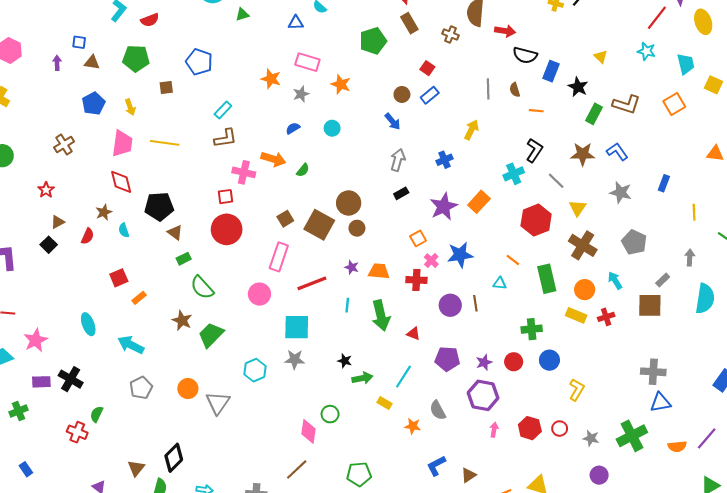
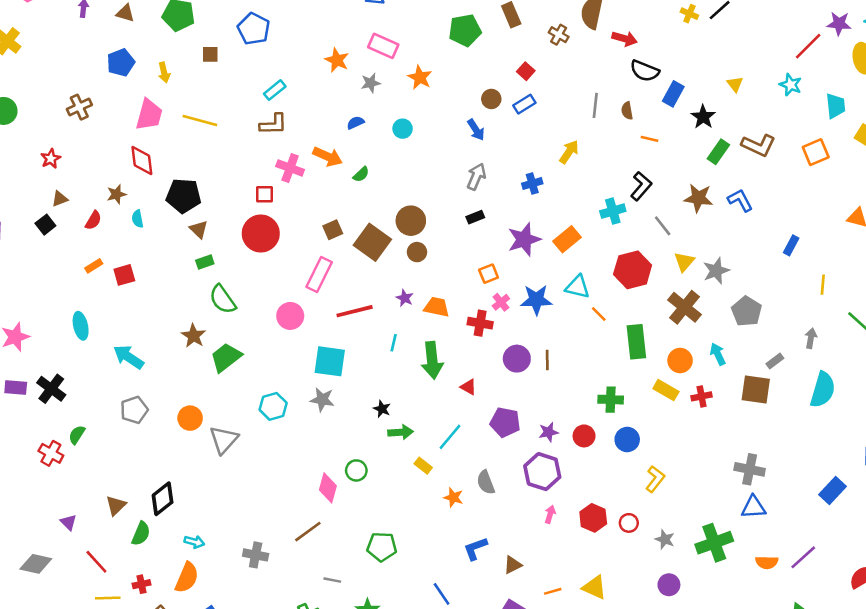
gray star: (621, 192) -> (716, 271), moved, turned 30
cyan triangle: (500, 283) -> (578, 287), moved, size x1.5
orange rectangle: (139, 298) -> (94, 266), moved

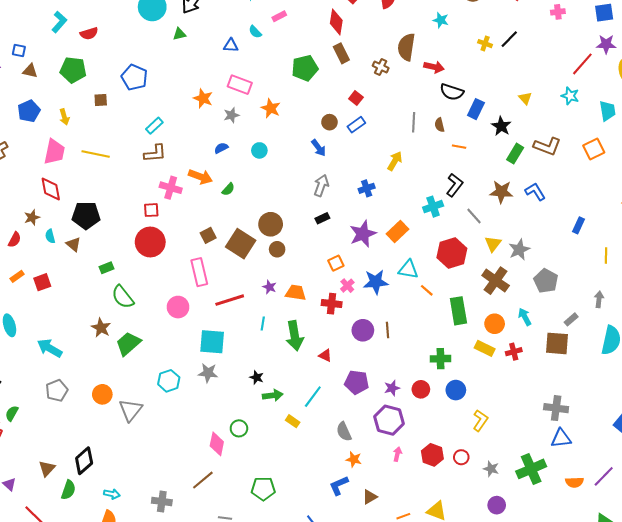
brown triangle: (199, 229) -> (73, 244), moved
pink rectangle: (319, 274) -> (199, 272), turned -36
orange star: (453, 497) -> (354, 459), moved

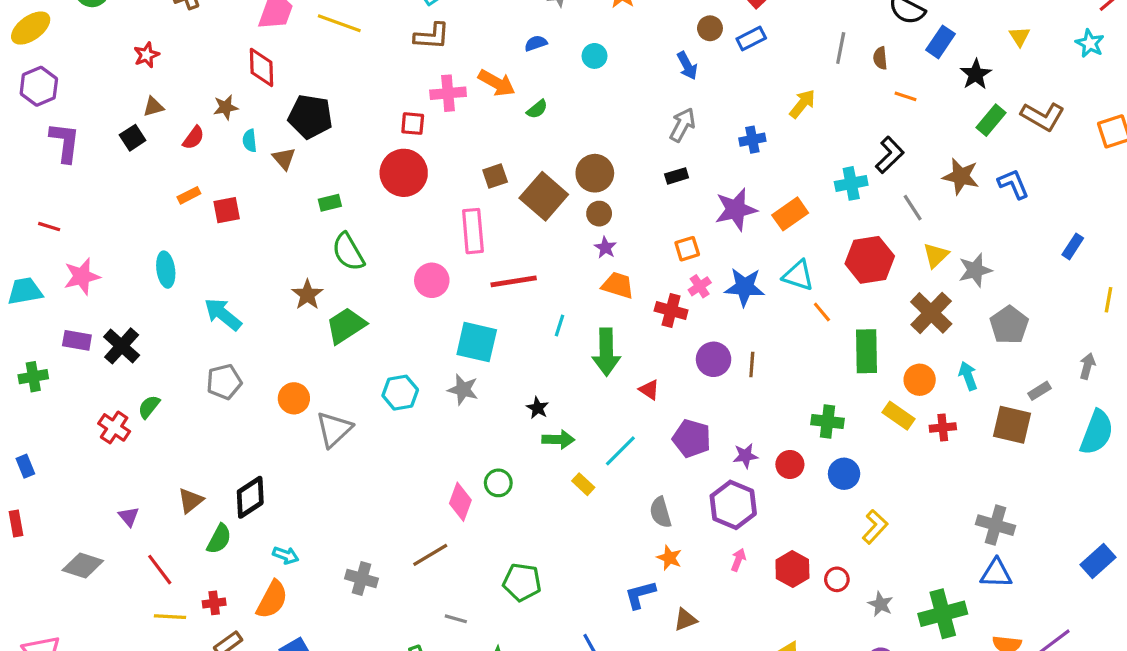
pink cross: (171, 188) -> (448, 93), turned -30
purple star: (269, 287) -> (605, 248), moved

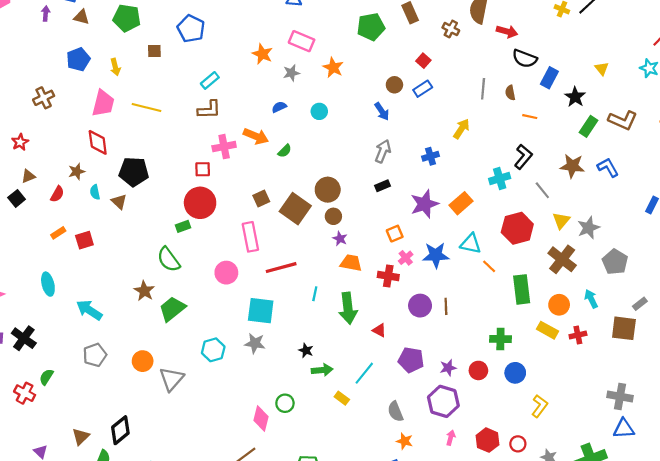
green rectangle: (330, 203) -> (183, 226), moved

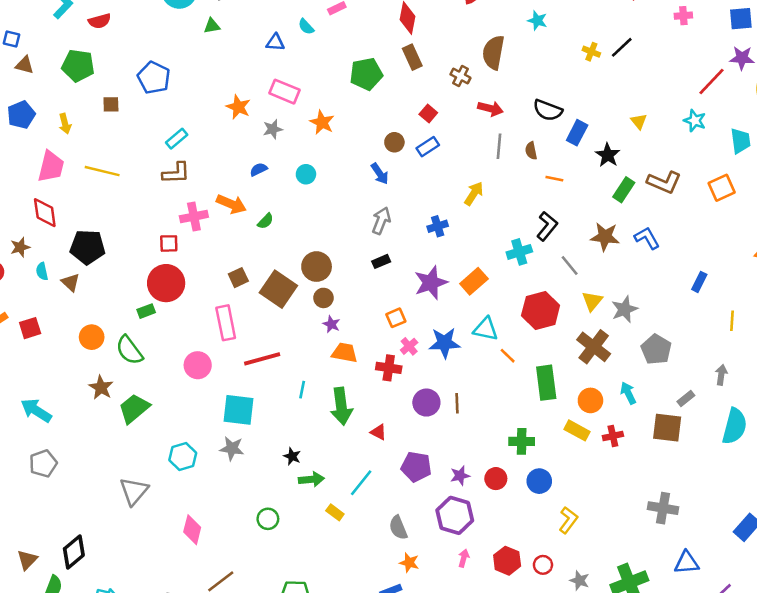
red arrow: (507, 31) -> (490, 109), moved
orange circle: (143, 361) -> (92, 337), moved
pink diamond: (261, 419) -> (192, 530), moved
blue triangle: (624, 429) -> (687, 563), moved

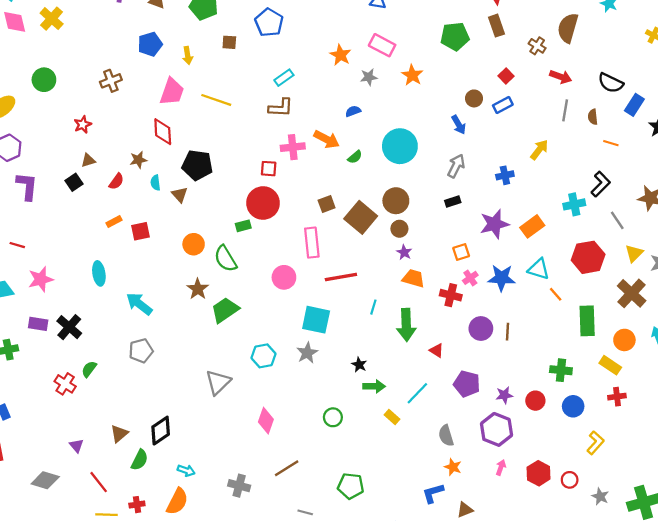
cyan circle: (306, 174) -> (400, 146), moved, size x2.0
red cross: (613, 436) -> (617, 397), moved
gray star: (232, 448) -> (307, 353), turned 30

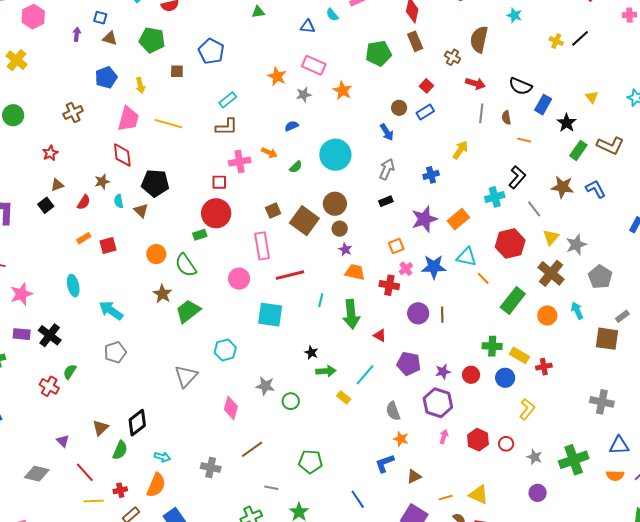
orange arrow: (326, 139) -> (269, 153), size x0.7
green rectangle: (587, 321) -> (513, 300), turned 44
gray star: (307, 353) -> (265, 386), moved, turned -30
yellow rectangle: (610, 365) -> (519, 355), moved

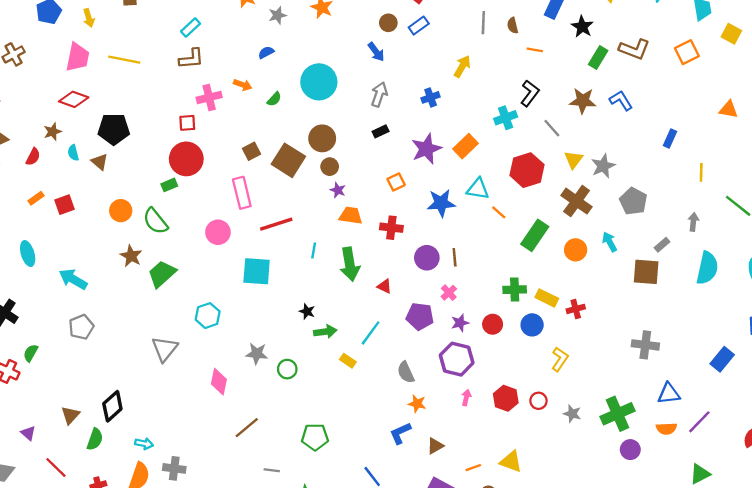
red diamond: (122, 155) -> (74, 99), turned -60
pink cross: (406, 269) -> (449, 293), moved
gray cross: (211, 468) -> (174, 468), moved
purple circle: (538, 493) -> (630, 450), moved

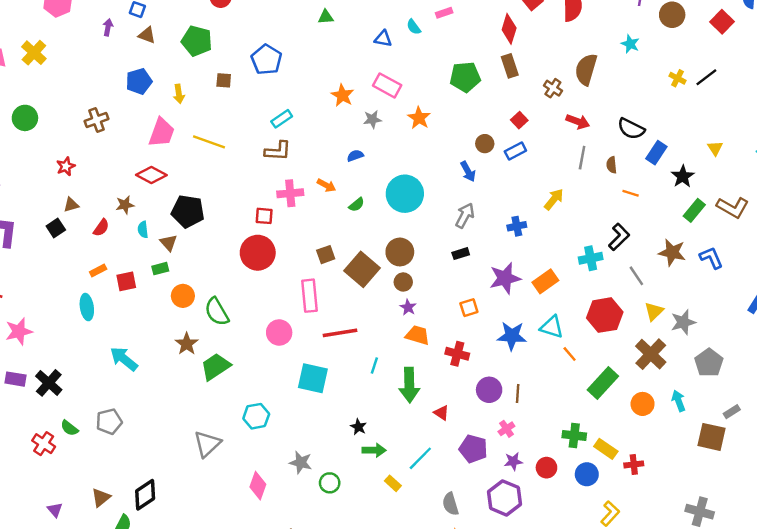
green rectangle: (169, 185) -> (160, 269), moved
cyan ellipse: (28, 254) -> (87, 307), moved
gray pentagon: (81, 327) -> (109, 422), moved
green semicircle: (31, 353) -> (69, 428), turned -90

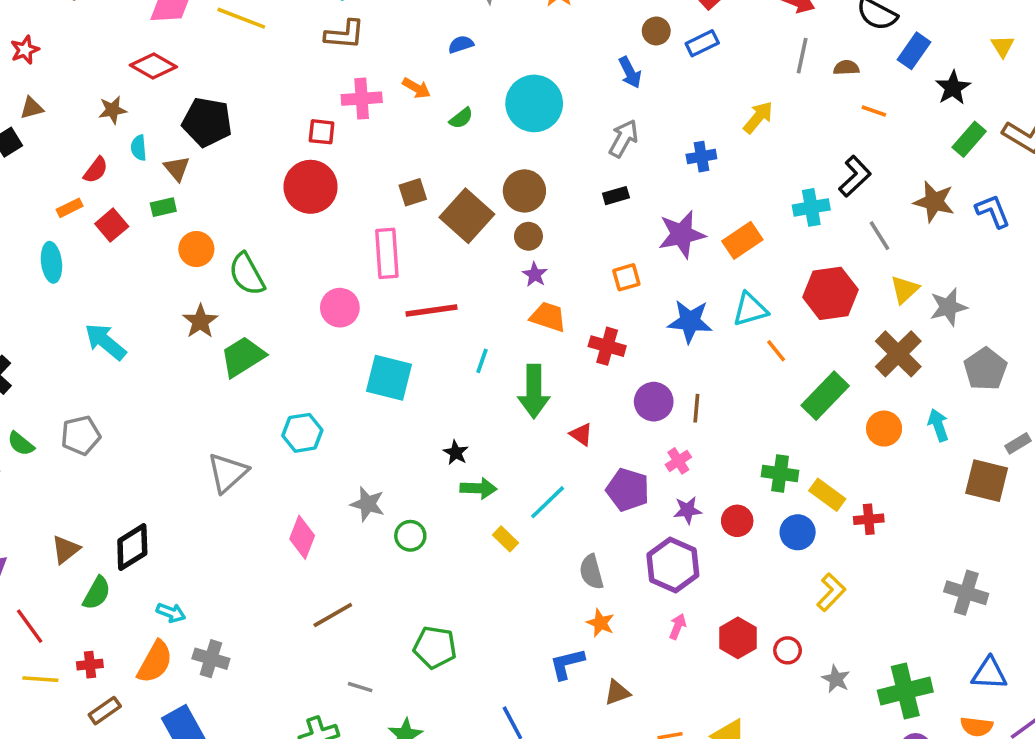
brown semicircle: (612, 165) -> (846, 68), turned 91
red semicircle: (101, 228) -> (96, 170), moved
red square: (126, 281) -> (112, 225), turned -30
cyan triangle: (552, 327) -> (750, 309), turned -35

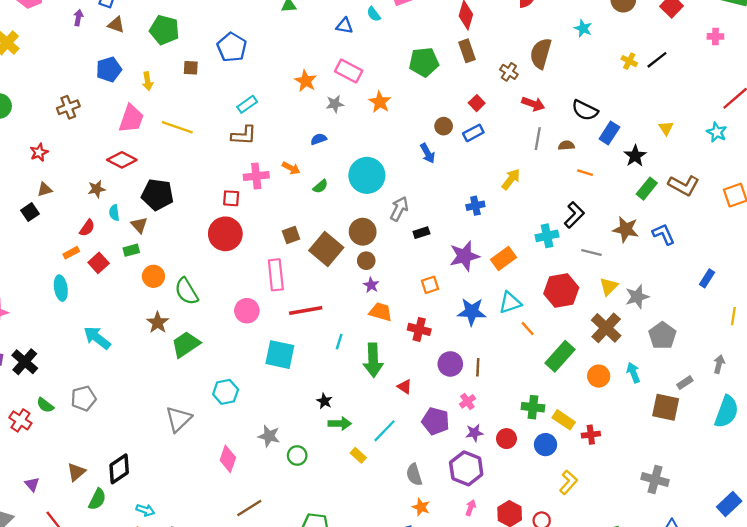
gray arrow: (624, 139) -> (399, 209), moved
gray line: (880, 236) -> (591, 252), turned -42

